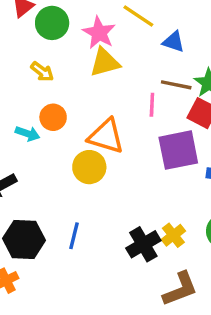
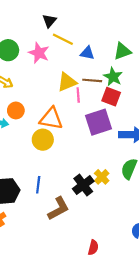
yellow triangle: (105, 62) -> (67, 82), moved
brown L-shape: (180, 289) -> (58, 209), moved

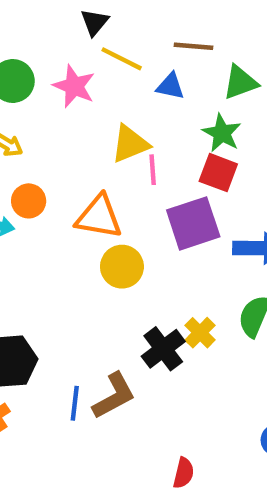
brown line: (92, 80) -> (194, 46), moved
yellow circle: (43, 140) -> (122, 267), moved
blue line: (38, 185) -> (75, 403), moved

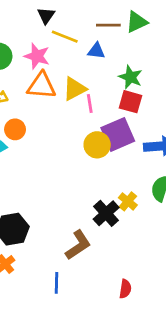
green triangle: (240, 82) -> (137, 22), moved
orange triangle: (99, 217) -> (42, 86), moved
yellow circle: (122, 267) -> (97, 145), moved
blue line: (75, 403) -> (56, 283), moved

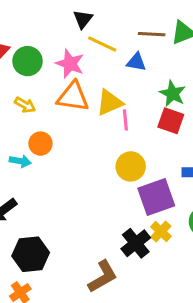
purple square: (118, 134) -> (156, 197), moved

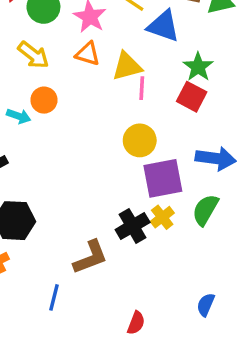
blue triangle: (136, 62) -> (163, 26), size x1.5
orange triangle: (73, 97) -> (88, 54), size x0.7
yellow arrow: (25, 105) -> (33, 55), size x1.4

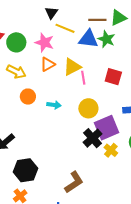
orange triangle: (88, 54) -> (48, 64), turned -35
green star: (198, 67) -> (106, 39), moved
cyan arrow: (19, 116) -> (54, 105), moved
black cross: (133, 226) -> (93, 138), moved

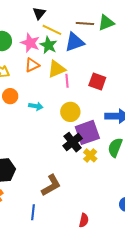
blue triangle: (88, 39) -> (75, 42), turned -30
green star: (106, 39) -> (48, 45), moved

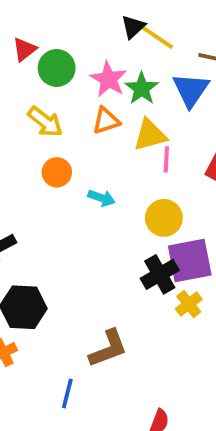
yellow line: (52, 30) -> (157, 37), moved
blue triangle: (75, 42) -> (191, 90), turned -45

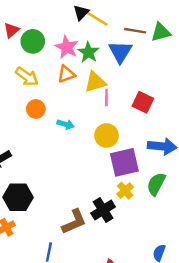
black cross: (160, 274) -> (103, 210), moved

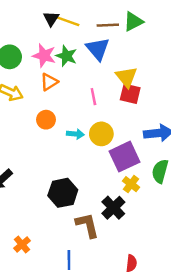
yellow triangle: (95, 82) -> (126, 77), moved, turned -40
orange circle: (36, 109) -> (46, 120), moved
cyan arrow: (66, 124) -> (75, 134), moved
black hexagon: (18, 197) -> (63, 193), moved
brown L-shape: (74, 222) -> (87, 225), turned -68

